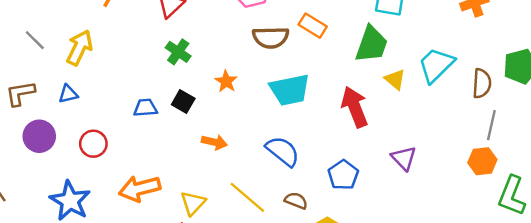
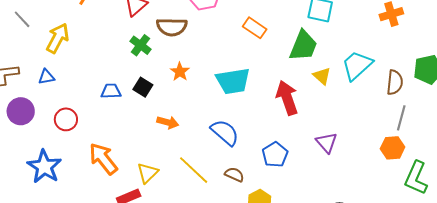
brown semicircle: (271, 37) -> (172, 27), moved
gray line: (35, 40) -> (22, 19), moved
orange arrow: (140, 189) -> (103, 159), turned 64

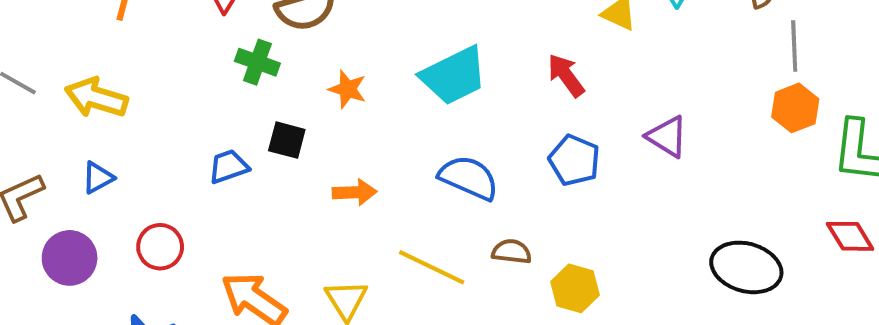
yellow arrow: (58, 38) -> (96, 98), turned -84
red arrow: (287, 98) -> (566, 75), size x0.7
blue pentagon: (275, 155) -> (574, 160), moved

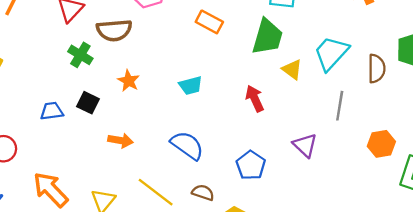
gray line: (794, 46) -> (340, 106), moved
cyan trapezoid: (454, 76) -> (191, 86), size x0.6
blue pentagon: (574, 160) -> (251, 165), moved

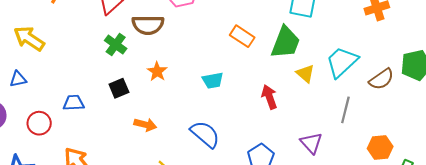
orange rectangle: (209, 22) -> (242, 36), moved
brown semicircle: (377, 69) -> (381, 79), turned 50
black square: (88, 103) -> (119, 88), turned 36
blue trapezoid: (52, 111) -> (74, 103), moved

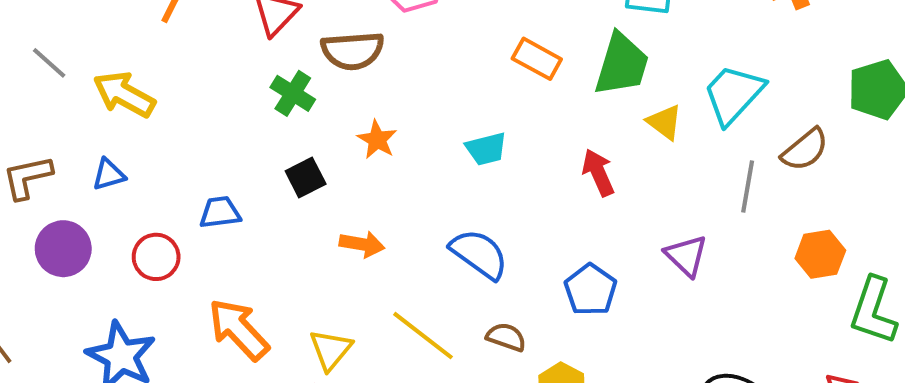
brown semicircle: (381, 79) -> (805, 150), moved

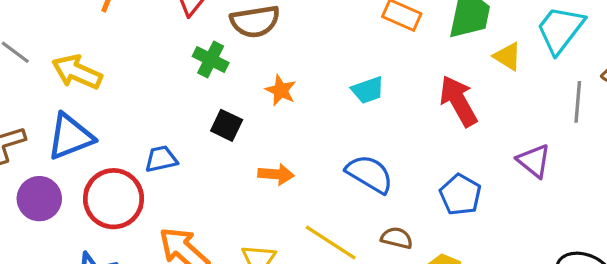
red arrow: (598, 173) -> (458, 101), size x1.4
blue triangle: (109, 175) -> (70, 137), size x1.8
black square: (306, 177) -> (227, 125), turned -32
red circle: (156, 257) -> (114, 199), size x1.6

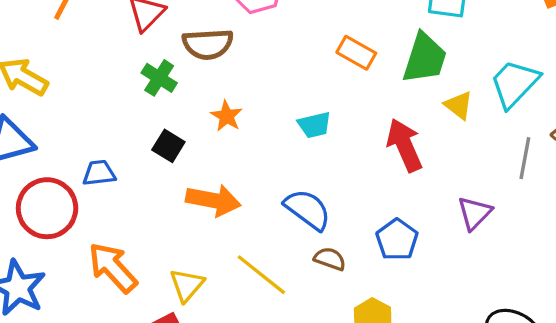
purple triangle: (534, 161) -> (475, 213), turned 30
orange arrow: (276, 174) -> (213, 200), size x1.5
brown semicircle: (397, 238) -> (330, 259), moved

